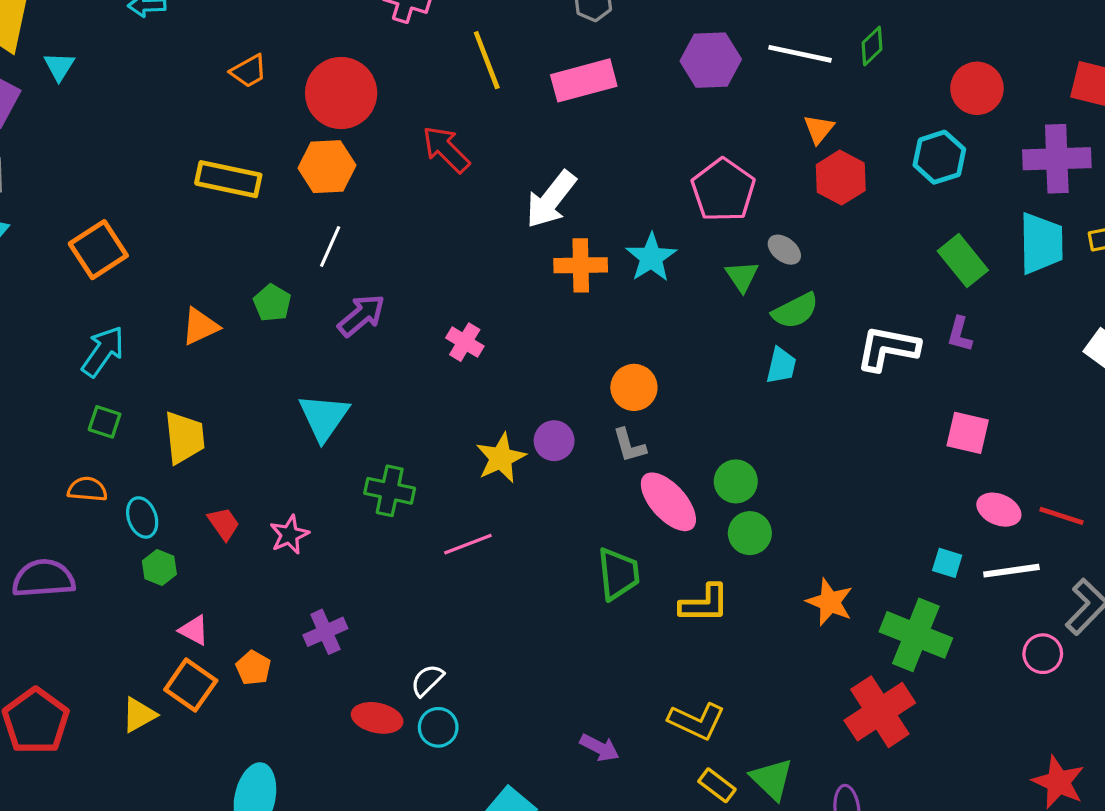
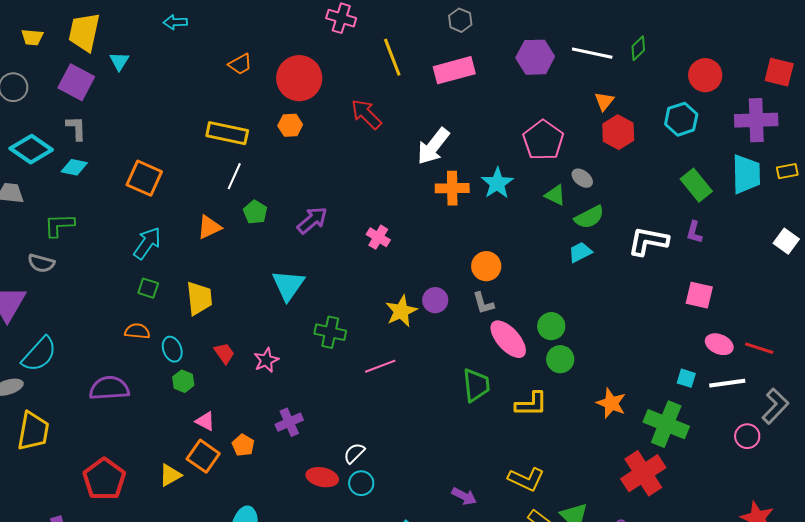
orange hexagon: (327, 167) -> (290, 125), size x0.7
white line: (330, 246) -> (234, 176), moved
orange square: (98, 250) -> (144, 178), turned -33
green triangle: (742, 276) -> (555, 195), turned -30
cyan trapezoid: (781, 366) -> (580, 252), turned -130

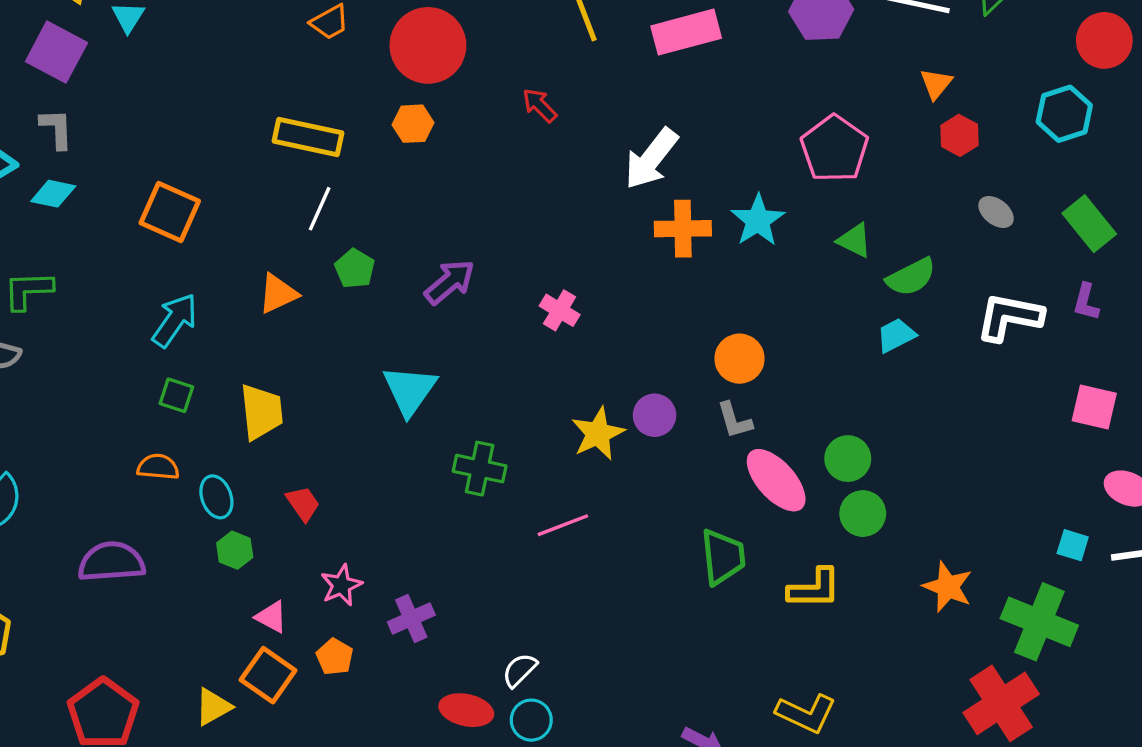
red arrow: (366, 114) -> (540, 105), size x0.7
red hexagon: (618, 132) -> (959, 135), size x0.7
gray ellipse: (582, 178) -> (996, 212), moved
pink star: (266, 360) -> (341, 585), moved

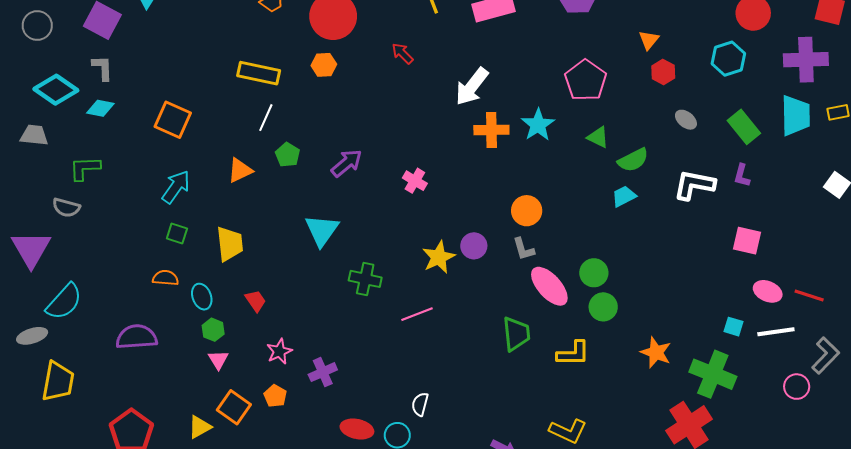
pink triangle: (271, 617) -> (218, 360), moved, turned 30
white semicircle: (520, 670) -> (420, 404), moved, turned -30

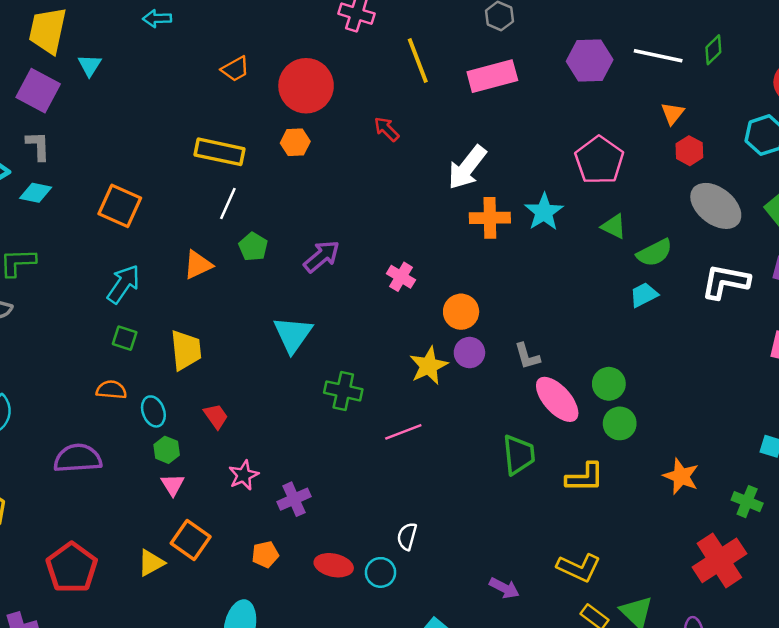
gray ellipse: (686, 120) -> (716, 206), size x2.0
orange circle: (527, 211) -> (461, 312), moved
green cross: (713, 374) -> (747, 502), size x0.6
orange pentagon: (275, 396) -> (265, 554), moved, turned 30

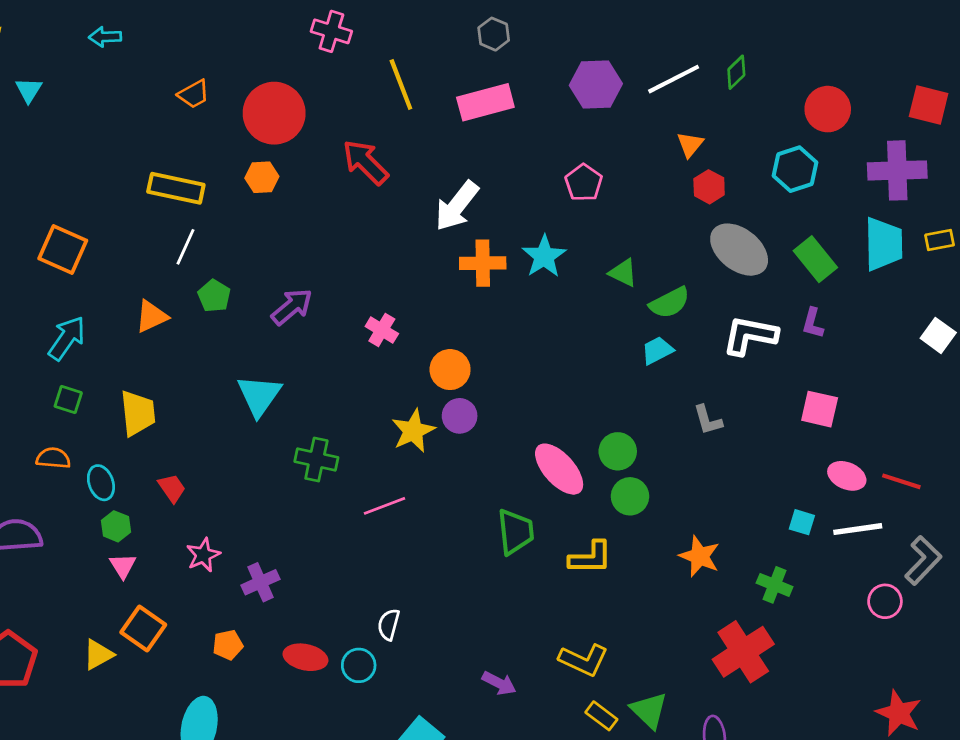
white line: (658, 56) -> (674, 79), turned -39
red arrow: (387, 129) -> (365, 162), size x1.6
pink pentagon: (599, 160) -> (584, 183), moved, size x0.7
gray L-shape: (527, 356) -> (708, 420), moved

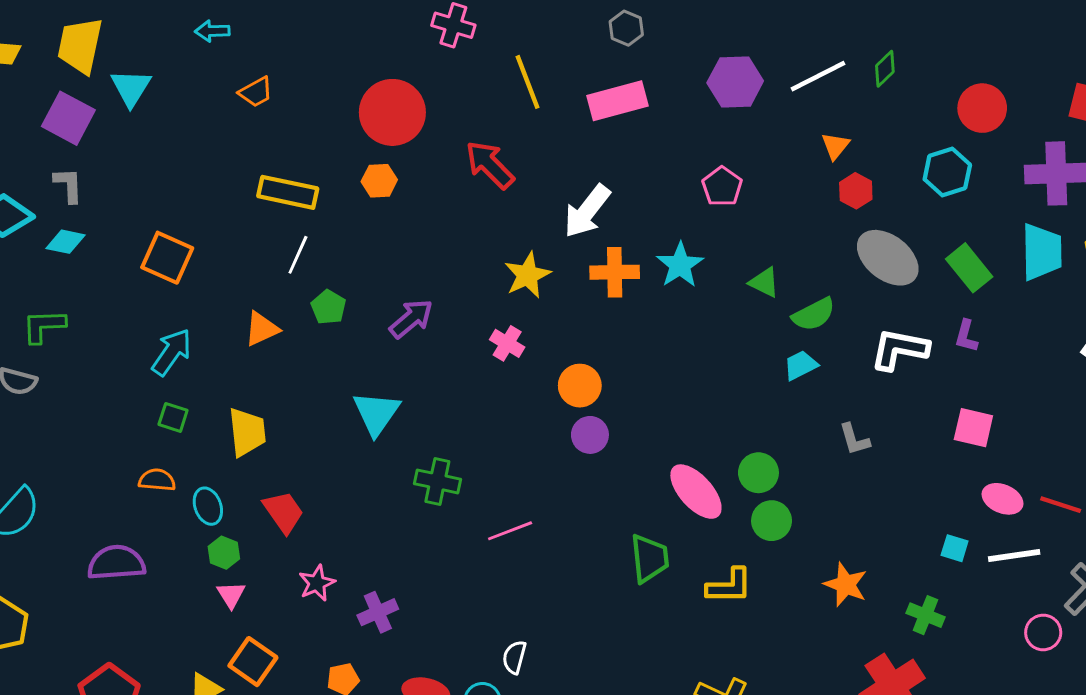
cyan triangle: (29, 90) -> (131, 88), size x1.4
orange trapezoid: (194, 94) -> (256, 92), moved
yellow star: (413, 431) -> (527, 275), moved
red trapezoid: (172, 488) -> (283, 512), size x1.4

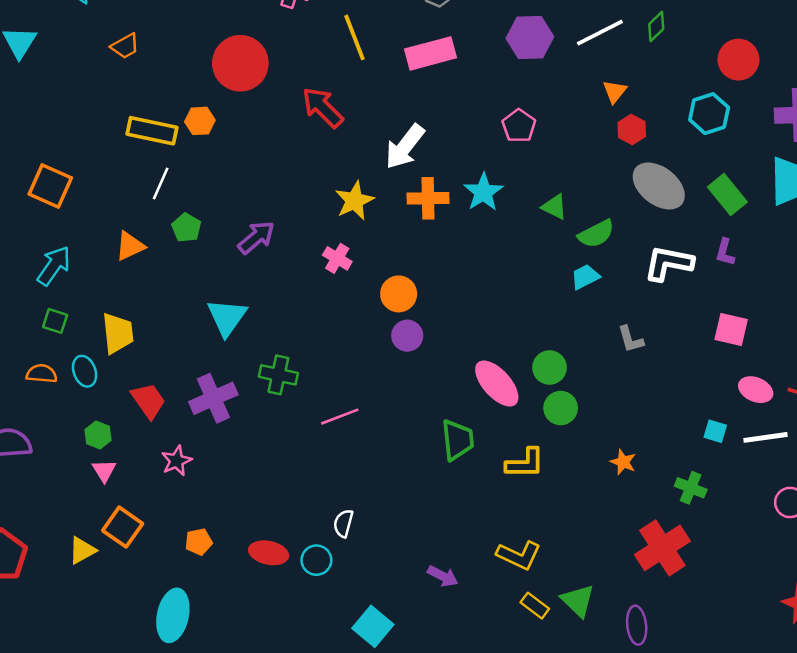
orange hexagon: (379, 181) -> (200, 121), moved
cyan ellipse: (208, 506) -> (85, 371), moved
orange star: (846, 585) -> (623, 462), size x0.7
purple cross: (378, 612) -> (213, 398), moved, size x1.4

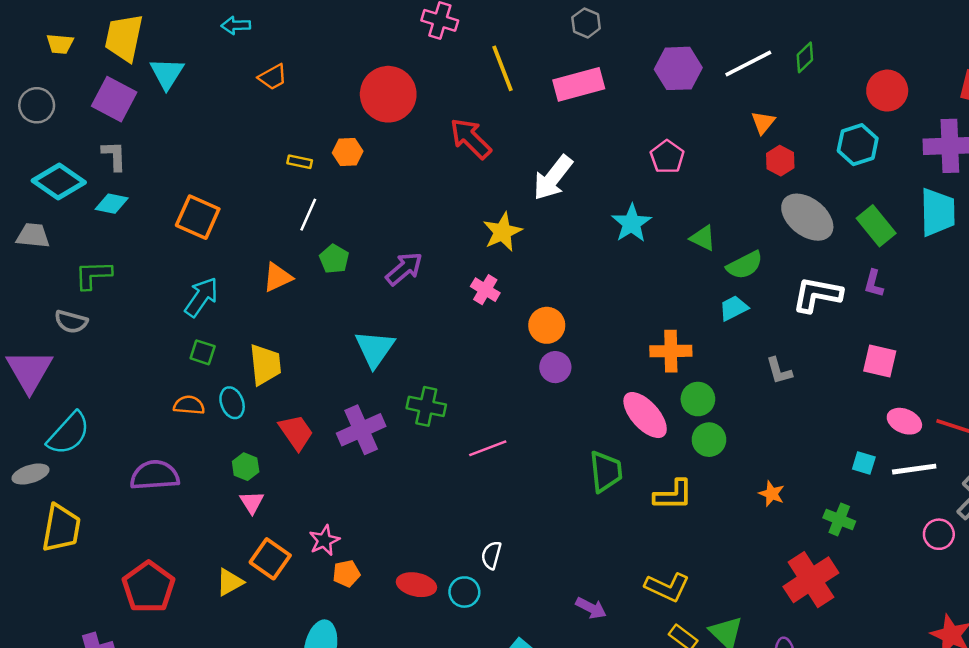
yellow rectangle: (152, 131) -> (300, 162), size x0.5
orange cross: (428, 198) -> (671, 351), moved
pink star: (177, 461) -> (324, 540), moved

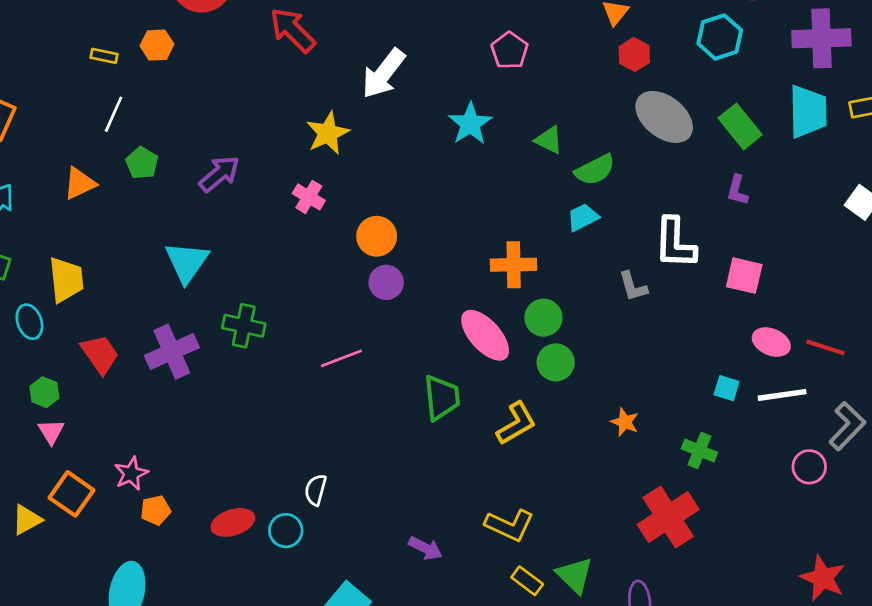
white L-shape: (817, 295) -> (675, 243), moved, turned -99
pink line: (488, 448) -> (341, 358), moved
yellow L-shape: (673, 495) -> (516, 423), turned -30
red ellipse: (416, 585) -> (233, 522), turned -30

